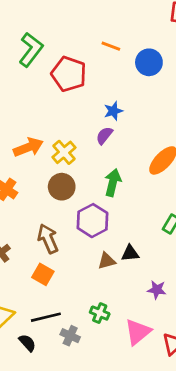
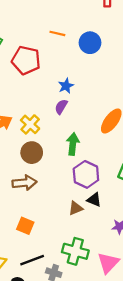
purple hexagon: (92, 221) -> (86, 174), moved
brown arrow: (48, 239) -> (24, 183), moved, turned 115
black triangle: (130, 253) -> (94, 200), turned 35
green cross: (100, 313) -> (75, 251), size x1.6

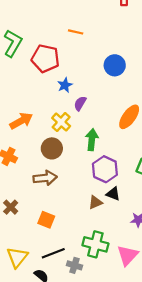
blue circle: (90, 43) -> (115, 65), moved
blue star: (66, 86) -> (65, 85), moved
yellow cross: (30, 124) -> (61, 122), moved

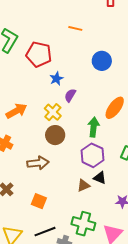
orange line: (76, 32) -> (75, 28), moved
green arrow: (92, 140) -> (94, 127), moved
brown circle: (52, 148) -> (55, 135), moved

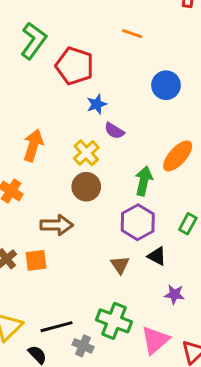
purple semicircle: (70, 95) -> (114, 131), turned -96
orange arrow: (16, 111) -> (33, 145), turned -50
black triangle: (100, 178) -> (157, 256), moved
brown triangle: (83, 185) -> (120, 265), turned -48
orange square: (39, 201) -> (36, 260), moved, turned -35

